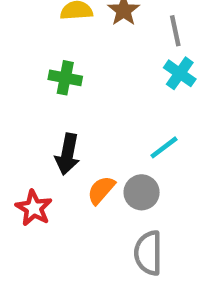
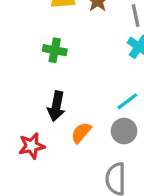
gray circle: (142, 192) -> (124, 131), moved
red star: (34, 208) -> (32, 146), turned 30

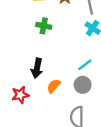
green cross: (55, 50) -> (44, 26), moved

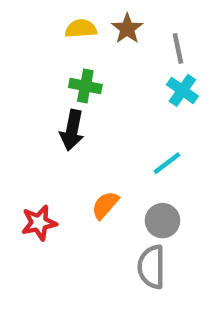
black arrow: (37, 68) -> (72, 130), moved
gray circle: (83, 85) -> (163, 221), moved

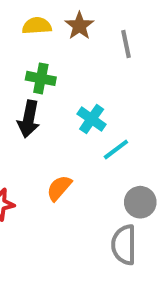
cyan cross: (182, 90) -> (92, 119), moved
gray circle: (163, 221) -> (140, 202), moved
gray semicircle: (151, 267) -> (124, 245), moved

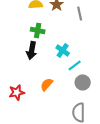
gray circle: (140, 202) -> (83, 82), moved

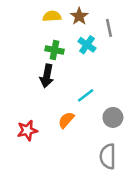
cyan cross: (63, 50) -> (87, 45), moved
cyan line: (75, 65) -> (86, 95), moved

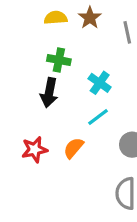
cyan cross: (87, 45) -> (100, 83), moved
red star: (27, 130) -> (34, 150), moved

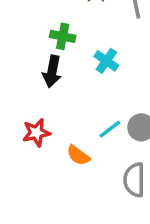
cyan line: (98, 117) -> (110, 129), moved
orange semicircle: (74, 148) -> (78, 155), moved, turned -95

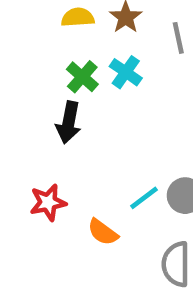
green cross: (63, 36) -> (82, 77), turned 30
cyan cross: (106, 61) -> (126, 72), moved

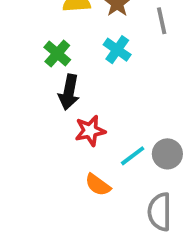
green cross: (82, 77) -> (57, 54), moved
red star: (48, 202) -> (90, 131), moved

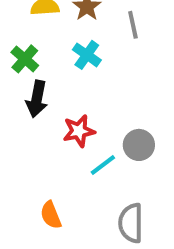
red star: (90, 131) -> (79, 131), moved
gray circle: (167, 154) -> (139, 145), moved
orange semicircle: (98, 185) -> (51, 215), moved, turned 32

